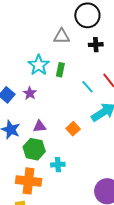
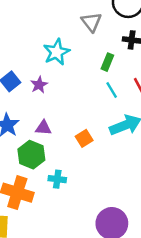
gray triangle: (62, 36) -> (91, 22), turned 42
green rectangle: (60, 70) -> (107, 62), moved

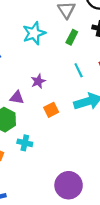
green rectangle: (107, 62) -> (72, 37), moved
purple star: (39, 85) -> (38, 81), moved

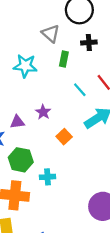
cyan star: (34, 33) -> (25, 66), turned -30
purple triangle: (17, 98) -> (17, 122), moved

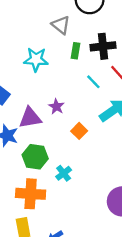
black cross: (89, 43) -> (103, 46), moved, size x1.5
purple triangle: (17, 122) -> (30, 118), size x1.5
cyan cross: (47, 177) -> (64, 173), turned -32

